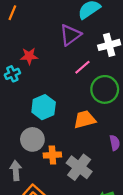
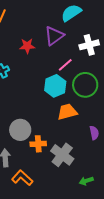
red star: (29, 56) -> (27, 46), moved
cyan hexagon: (44, 107) -> (55, 86), moved

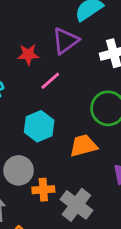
pink line: (65, 65) -> (50, 81), moved
cyan hexagon: (55, 86) -> (39, 126), moved

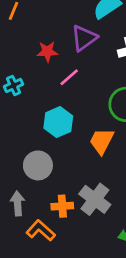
orange trapezoid: (83, 146) -> (102, 141), turned -48
orange cross: (43, 190) -> (62, 206), moved

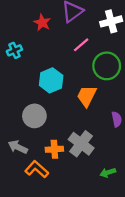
red star: (47, 52) -> (42, 23), turned 30
pink line: (69, 77) -> (81, 45), moved
gray arrow: (18, 203) -> (18, 147), turned -60

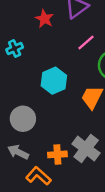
gray circle: (34, 116) -> (23, 119), moved

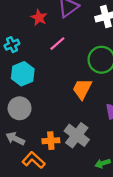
pink line: (86, 43) -> (57, 44), moved
cyan hexagon: (54, 81) -> (23, 74), moved

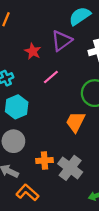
orange cross: (51, 141) -> (44, 160), moved

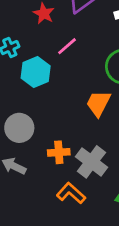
cyan hexagon: (17, 107) -> (36, 72), moved
orange L-shape: (27, 193) -> (71, 193), moved

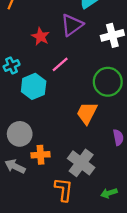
orange cross: (59, 152) -> (41, 155), moved
orange L-shape: (71, 193) -> (64, 190), turned 55

